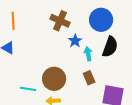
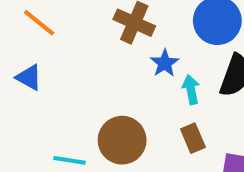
orange line: (13, 21) -> (39, 23), turned -48

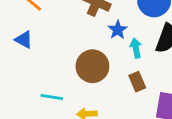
brown circle: (122, 140) -> (92, 66), moved

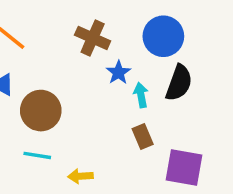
brown circle: (92, 66) -> (41, 111), moved

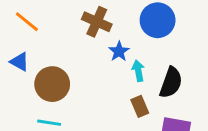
black semicircle: (179, 83) -> (171, 83), moved

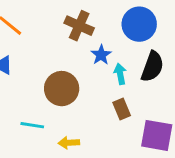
black semicircle: (171, 83) -> (152, 67), moved
brown circle: (52, 84) -> (62, 89), moved

